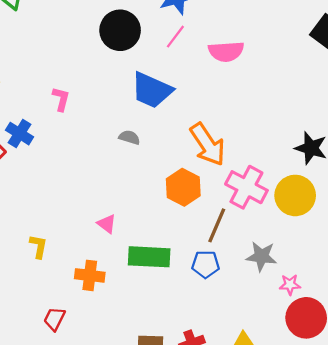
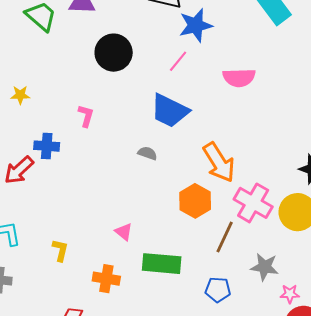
black circle: (120, 30) -> (114, 53), moved
pink line: (175, 37) -> (178, 61), moved
blue cross: (20, 134) -> (47, 146), turned -30
blue pentagon: (206, 264) -> (218, 290), moved

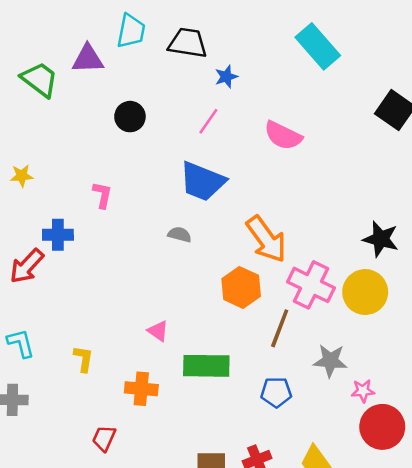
blue star: (196, 25) -> (226, 77), size x0.6
black circle: (114, 53) -> (130, 117), size x0.7
pink semicircle: (239, 78) -> (283, 136), turned 32

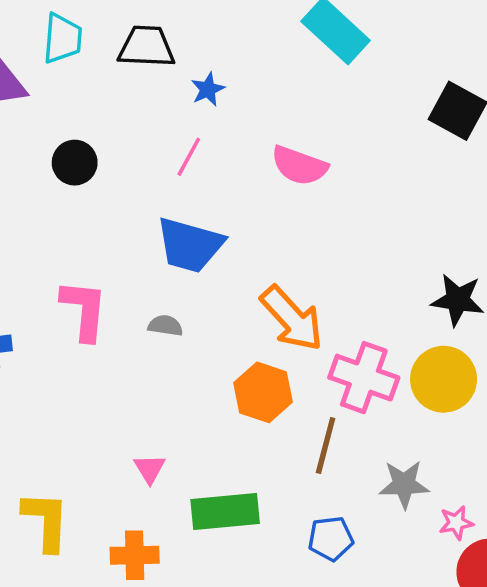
pink L-shape: (102, 195) -> (84, 310), moved, size x1.6
pink triangle: (158, 331) -> (150, 469), turned 30
yellow L-shape: (83, 359) -> (46, 521), size x1.6

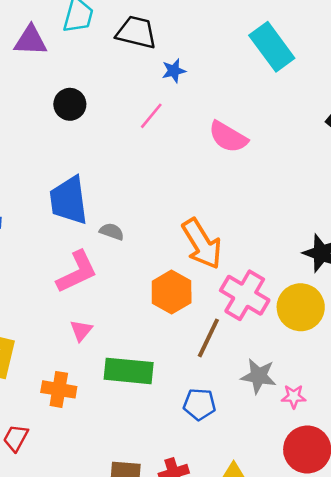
blue trapezoid: (190, 245) -> (69, 200), moved, turned 56
pink L-shape: (84, 310) -> (77, 272), moved, turned 48
pink star: (456, 523) -> (294, 397), moved

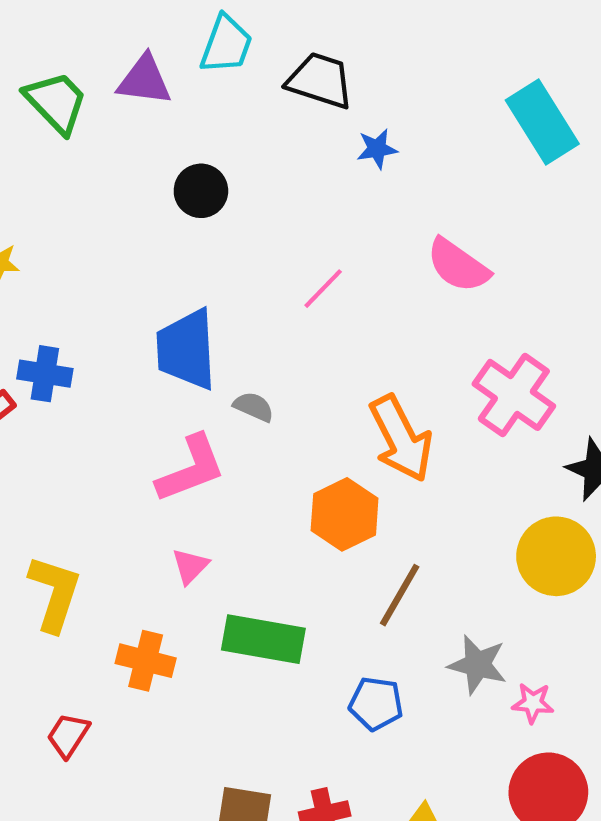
pink line: (151, 116) -> (323, 289), moved
pink cross: (245, 295) -> (514, 395), moved

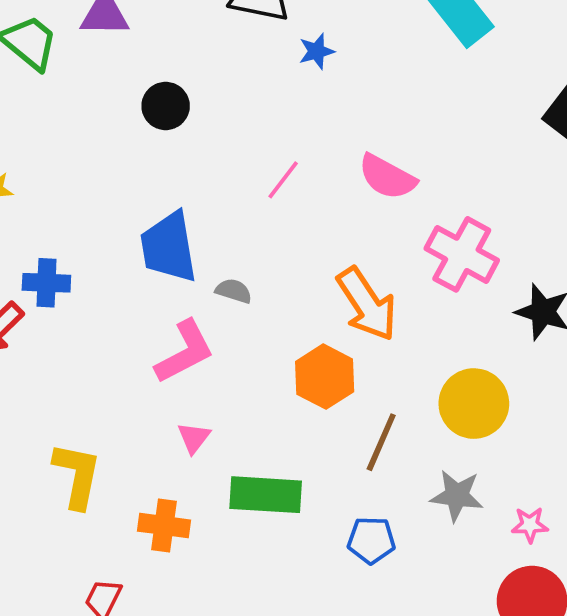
pink semicircle: (458, 265) -> (387, 177), moved
yellow circle: (556, 556) -> (474, 404), moved
pink star: (533, 703) -> (530, 525), moved

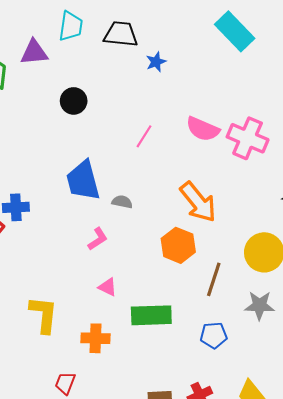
pink cross: (462, 254) -> (248, 138), moved
pink L-shape: (185, 352) -> (98, 239), size x0.6
pink triangle: (194, 438) -> (108, 287), turned -36

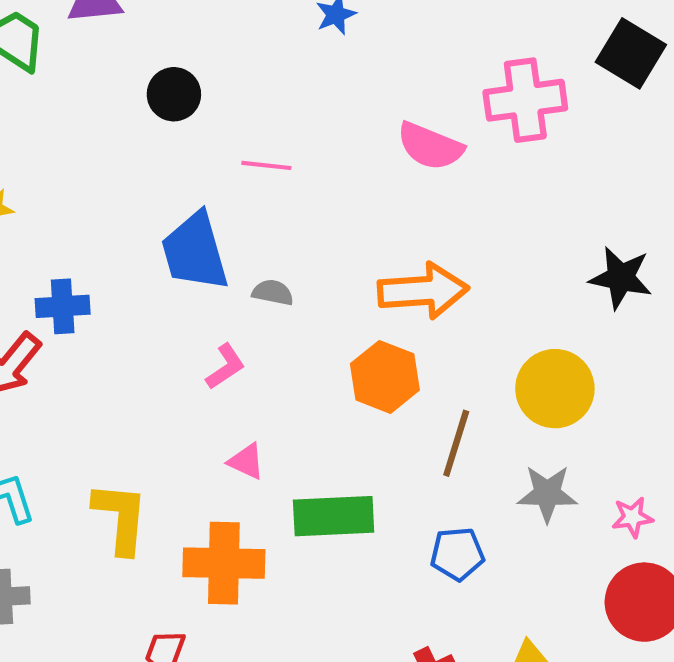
pink line: (144, 136) -> (266, 165), moved, turned 65
pink cross: (248, 138) -> (525, 100), moved, turned -30
orange arrow: (198, 202) -> (423, 291), turned -54
orange cross: (96, 338) -> (224, 563), size x1.4

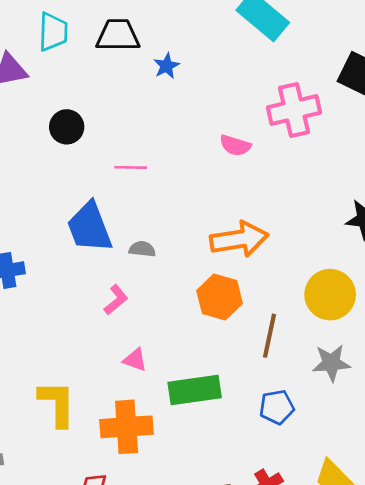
pink semicircle: (430, 146) -> (235, 145), size x0.7

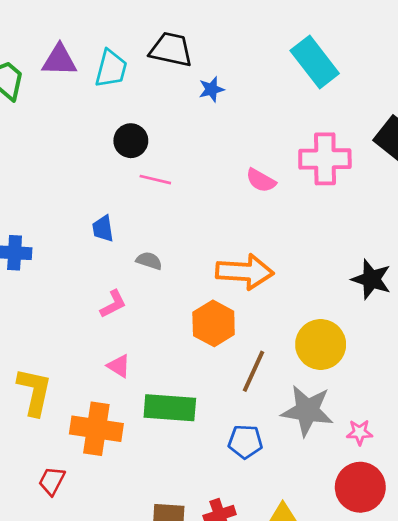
cyan trapezoid: (53, 32) -> (111, 69), moved
black circle: (67, 127) -> (131, 141), moved
blue trapezoid: (89, 227) -> (103, 229), size x0.5
gray star: (331, 363) -> (307, 411), size x1.4

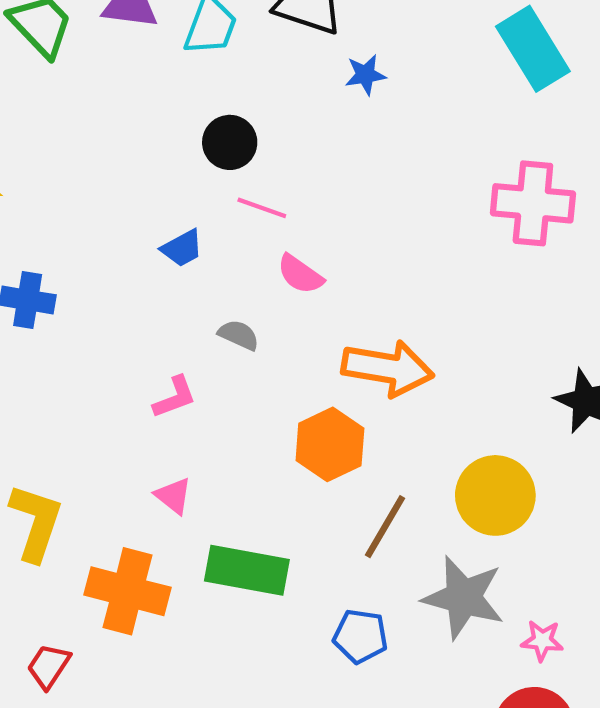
pink semicircle: (261, 180) -> (300, 274), moved
blue trapezoid: (103, 229) -> (182, 248), moved, turned -116

